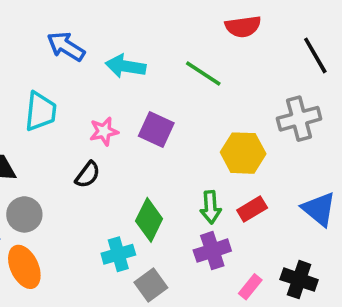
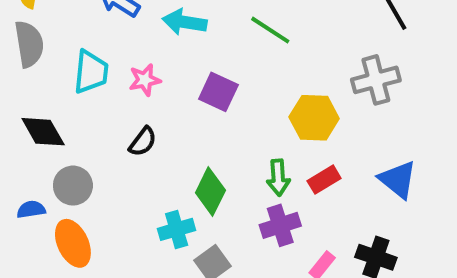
pink star: (104, 131) -> (145, 80), moved

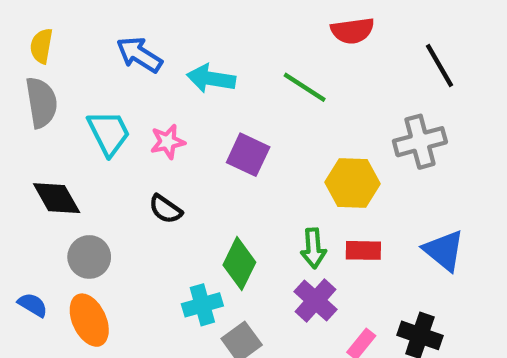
cyan trapezoid: (91, 72) -> (109, 133), turned -33
black semicircle: (143, 142) -> (165, 209), turned 88
red rectangle: (324, 180) -> (363, 250), turned 32
blue semicircle: (31, 209) -> (33, 305), moved, turned 40
purple cross: (280, 225) -> (316, 301), turned -30

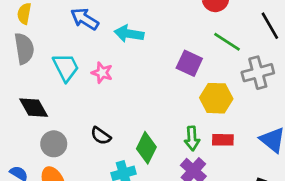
green line: (305, 87) -> (227, 42), moved
pink star: (168, 142) -> (102, 73), turned 30
purple square: (248, 155) -> (189, 63), moved
black semicircle: (165, 209) -> (101, 136), moved

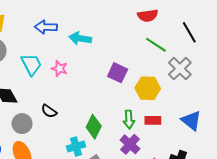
blue arrow: (85, 19) -> (46, 27), turned -30
purple square: (189, 63) -> (118, 73), moved
gray cross: (258, 73) -> (180, 69), turned -30
black semicircle: (101, 136) -> (49, 111), moved

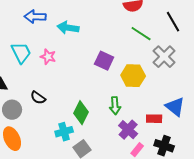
red rectangle: (153, 120) -> (154, 119), moved
purple cross: (130, 144) -> (128, 130), moved

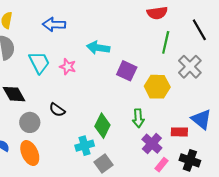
cyan arrow: (68, 28) -> (98, 48), moved
green line: (141, 34) -> (166, 42), turned 70

